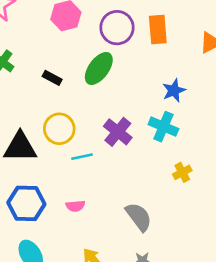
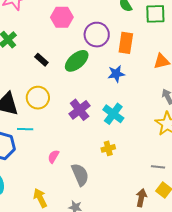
blue star: (174, 90) -> (116, 74), moved
cyan line: (82, 157) -> (25, 129), moved
yellow cross: (182, 172) -> (108, 148), moved
pink semicircle: (75, 206) -> (53, 157), moved, turned 112

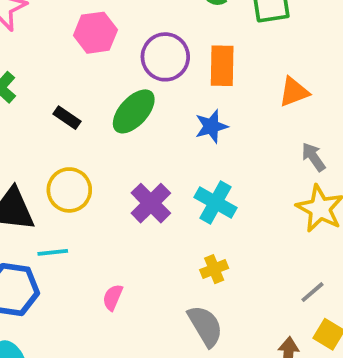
gray line: (158, 167) -> (313, 292), turned -40
gray semicircle: (80, 175) -> (205, 326), moved

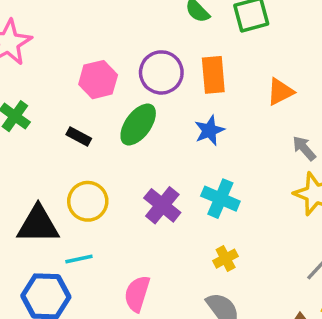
pink hexagon: (95, 33) -> (98, 80), moved
pink semicircle: (113, 297) -> (137, 294), size x1.5

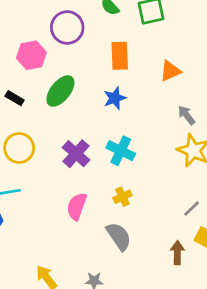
purple circle: (161, 72) -> (67, 27), moved
pink semicircle: (137, 294) -> (77, 206), moved

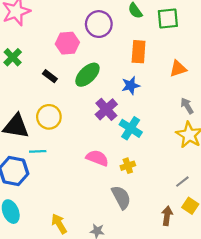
purple cross: (76, 154) -> (106, 109), moved
pink semicircle: (77, 206) -> (97, 158), moved, turned 85

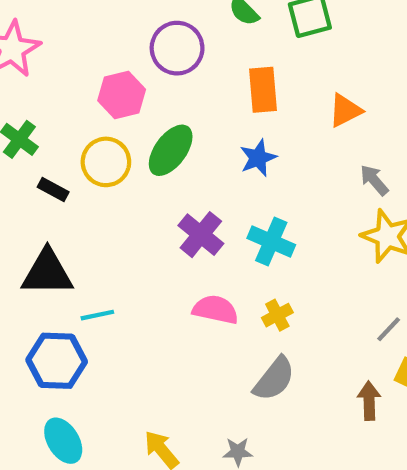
black rectangle: (50, 76) -> (53, 190), moved
purple cross: (106, 109) -> (201, 235), moved
yellow circle: (49, 117) -> (106, 162), moved
gray semicircle: (121, 197) -> (274, 379), turned 75

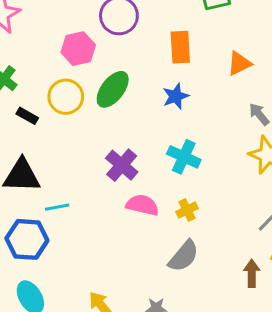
purple cross: (201, 235) -> (122, 165), moved

